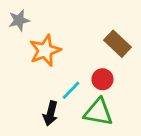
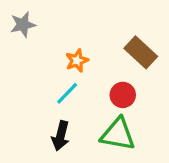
orange star: (45, 50) -> (77, 61), moved, size x0.6
cyan line: (71, 90) -> (67, 93), moved

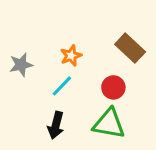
gray star: (23, 25) -> (21, 65), moved

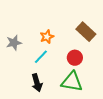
black arrow: (56, 125) -> (37, 83), turned -30

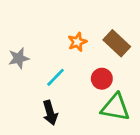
orange star: (47, 37) -> (77, 42), moved
green triangle: (72, 82) -> (115, 107), moved

